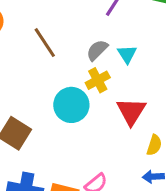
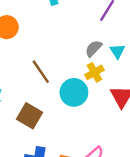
brown line: (45, 43) -> (41, 72), moved

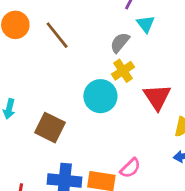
cyan triangle: (117, 51) -> (146, 24), moved
brown line: (41, 72) -> (57, 35), moved

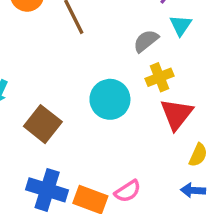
yellow cross: (123, 71) -> (160, 77), moved

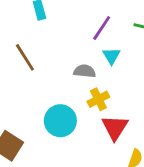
gray semicircle: (146, 41) -> (85, 71), turned 50

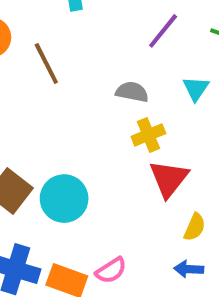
cyan triangle: (111, 56) -> (196, 89), moved
cyan circle: (60, 121) -> (64, 199), moved

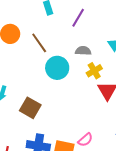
purple line: (163, 31) -> (78, 18), moved
cyan circle: (64, 199) -> (57, 68), moved

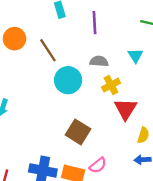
purple line: (78, 18) -> (94, 23), turned -36
brown square: (30, 108) -> (78, 132), moved

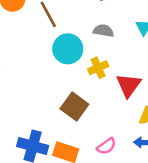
yellow cross: (111, 85) -> (98, 68), moved
pink semicircle: (98, 165) -> (106, 146), moved

